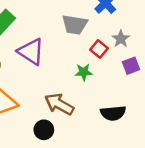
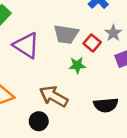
gray trapezoid: (75, 25) -> (66, 34), moved

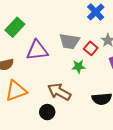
purple triangle: (26, 45) -> (37, 50), turned -40

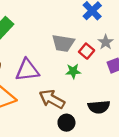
purple triangle: (37, 50) -> (27, 70), moved
black circle: (47, 112) -> (66, 123), moved

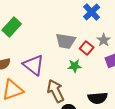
purple triangle: (27, 70) -> (34, 65), turned 45
brown arrow: (52, 99) -> (56, 91), turned 35

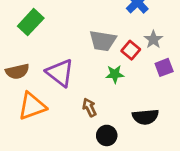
brown arrow: (56, 91) -> (89, 107), size x0.6

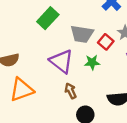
green rectangle: (31, 22) -> (48, 18), moved
purple triangle: (60, 73) -> (61, 61), moved

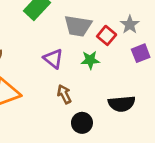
purple triangle: (61, 61) -> (53, 59), size x0.7

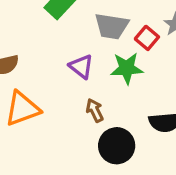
green star: (90, 60) -> (127, 68), size x1.4
black circle: (82, 123) -> (117, 146), size x1.4

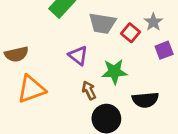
green star: (127, 68) -> (114, 72), moved

